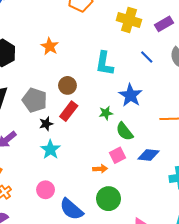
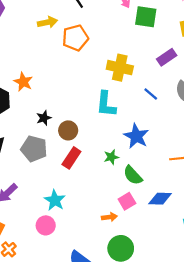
yellow cross: (129, 20) -> (120, 68), moved
orange star: (50, 46) -> (23, 82), moved
black star: (46, 124) -> (44, 118), moved
pink circle: (46, 190) -> (46, 225), moved

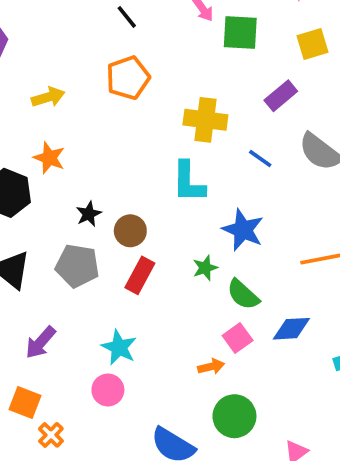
yellow arrow: (47, 22) -> (48, 97), moved

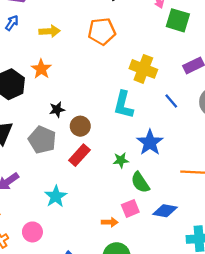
pink circle: (108, 390) -> (32, 232), moved

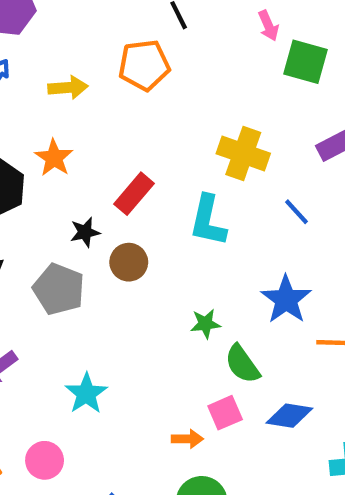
orange pentagon: (102, 31) -> (144, 65), moved
blue star: (150, 142) -> (286, 299), moved
red rectangle: (79, 155) -> (134, 194), moved

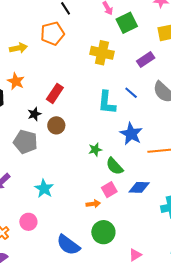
green square: (305, 62) -> (127, 23), turned -35
yellow cross: (243, 154) -> (102, 53), moved
cyan L-shape: (208, 221) -> (107, 103), moved

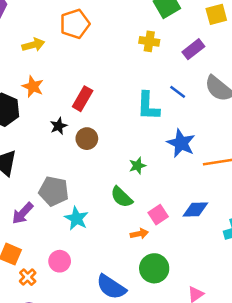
yellow cross: (102, 53) -> (149, 41), moved, size x0.7
gray pentagon: (25, 142) -> (54, 191), moved
green semicircle: (115, 166) -> (122, 197), moved

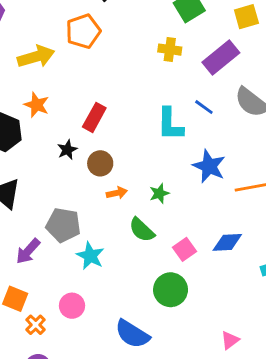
yellow arrow: (33, 45) -> (36, 57), size x1.4
purple rectangle: (193, 49) -> (221, 57), size x1.4
orange arrow: (139, 234) -> (117, 193), moved
green circle: (154, 268) -> (171, 290), moved

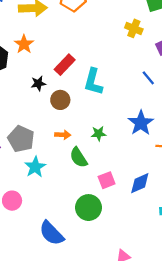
cyan L-shape: (170, 124) -> (93, 82), moved
orange arrow: (117, 193) -> (63, 135), moved
blue diamond: (227, 242) -> (140, 183), turned -35

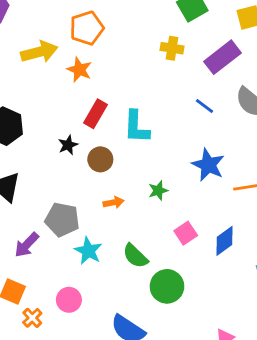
orange star: (24, 44) -> (79, 70), moved
green semicircle: (79, 157) -> (135, 256), moved
pink square: (107, 180) -> (186, 233), moved

